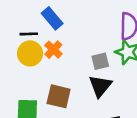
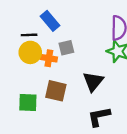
orange cross: (53, 50) -> (49, 58), moved, turned -35
gray square: (100, 61) -> (66, 48), moved

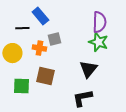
yellow circle: (30, 52) -> (12, 53), moved
black triangle: (93, 82) -> (88, 69), moved

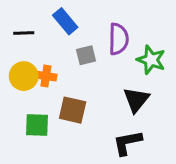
purple semicircle: (99, 22) -> (118, 39), moved
black line: (22, 28) -> (24, 33), moved
orange cross: (39, 48) -> (46, 76), moved

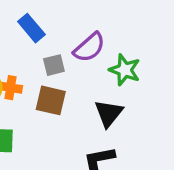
purple semicircle: (118, 39) -> (89, 47), turned 48
brown square: (73, 110) -> (51, 100), moved

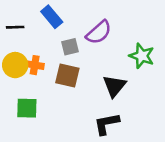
green star: (125, 70) -> (142, 56), moved

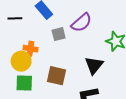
yellow circle: (15, 65) -> (21, 61), moved
brown square: (67, 75) -> (56, 76), moved

